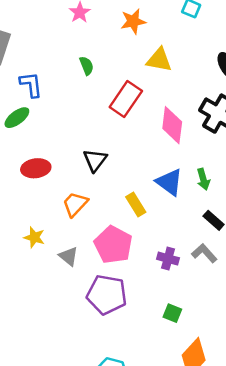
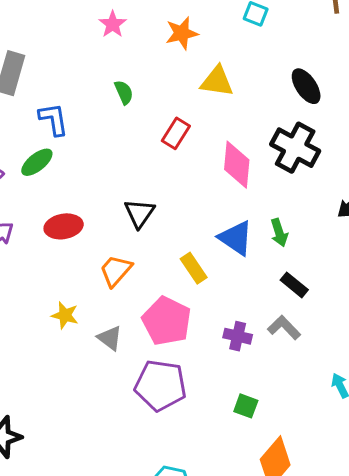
red rectangle: (126, 99) -> (176, 133), size x0.7

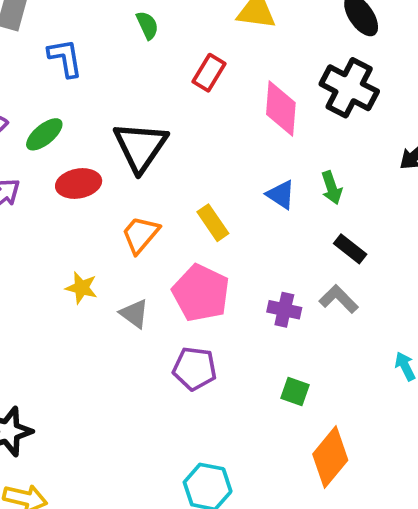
green ellipse: (37, 162) -> (44, 134), moved
black triangle: (139, 213) -> (140, 147), moved, size x1.5
blue triangle: (236, 238) -> (281, 195), size x0.7
yellow rectangle: (194, 268) -> (213, 223), moved
purple pentagon: (161, 385) -> (195, 369), size x0.7

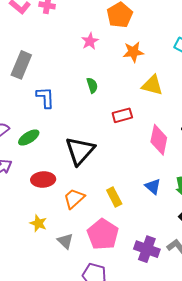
red rectangle: (209, 73) -> (122, 115), turned 36
red ellipse: (79, 183) -> (43, 180), moved
purple cross: (284, 310) -> (147, 249), size x1.4

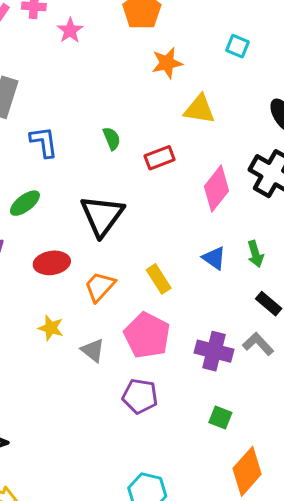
pink star: (90, 41) -> (70, 30), moved
green semicircle: (92, 85) -> (112, 138), moved
pink diamond: (159, 140) -> (217, 189), turned 32

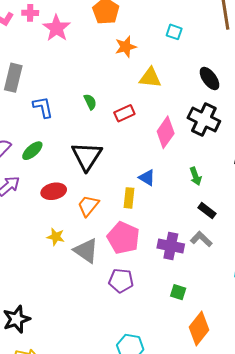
pink star: (70, 30) -> (56, 28), size x1.5
blue triangle: (214, 258) -> (147, 178), moved
yellow rectangle: (159, 279) -> (129, 198), turned 42
gray triangle: (93, 350) -> (86, 251), size x1.5

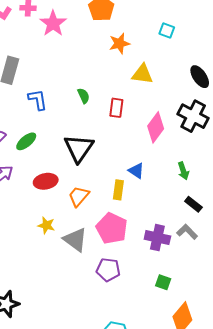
red rectangle: (124, 113) -> (116, 108), turned -60

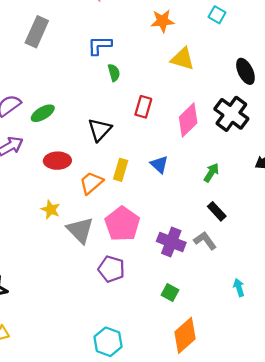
blue L-shape: (38, 100) -> (100, 45), moved, turned -90
red rectangle: (116, 108) -> (143, 107), moved
black triangle: (79, 148) -> (100, 130), size x0.7
green arrow: (183, 171) -> (211, 173), turned -138
yellow rectangle: (118, 190) -> (121, 170), moved

